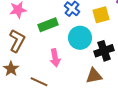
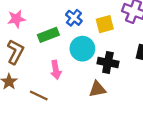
black cross: (104, 51) -> (108, 62), turned 30

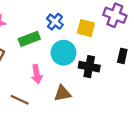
yellow square: (105, 24) -> (86, 28), turned 30
brown triangle: (97, 89) -> (62, 93), moved

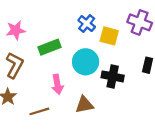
blue cross: (55, 22) -> (87, 24), moved
brown line: (20, 100) -> (39, 111), turned -42

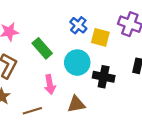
green rectangle: (49, 47) -> (42, 48), turned 70

